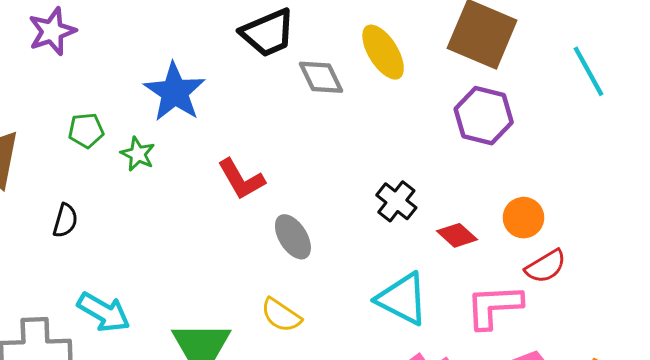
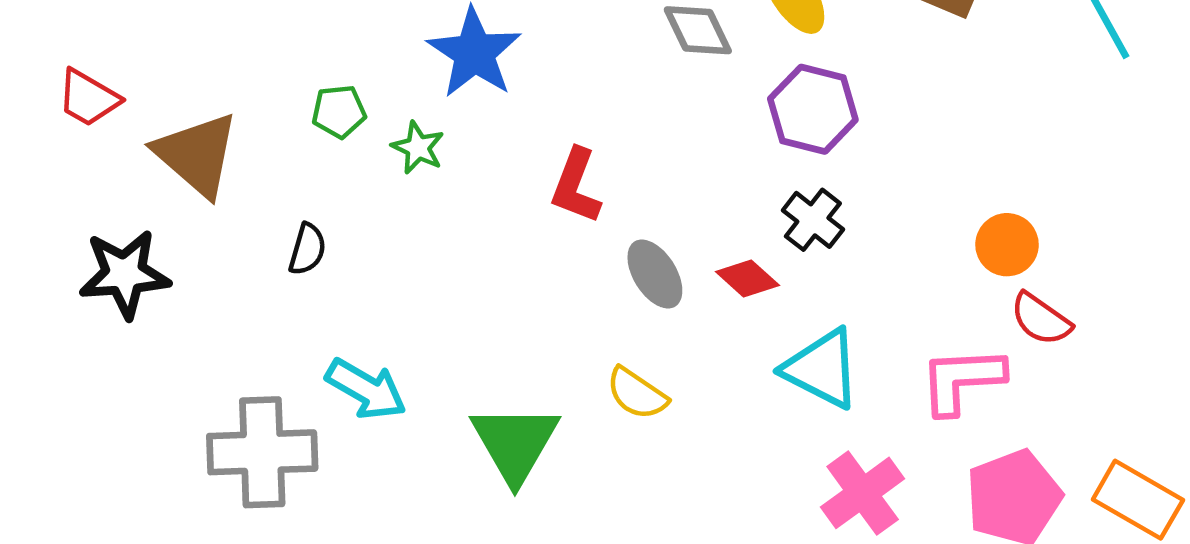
purple hexagon: (484, 116) -> (813, 109), moved
red L-shape: (241, 179) -> (576, 186), turned 51
red diamond: (457, 235) -> (747, 279), moved
red semicircle: (546, 266) -> (1041, 319), turned 66

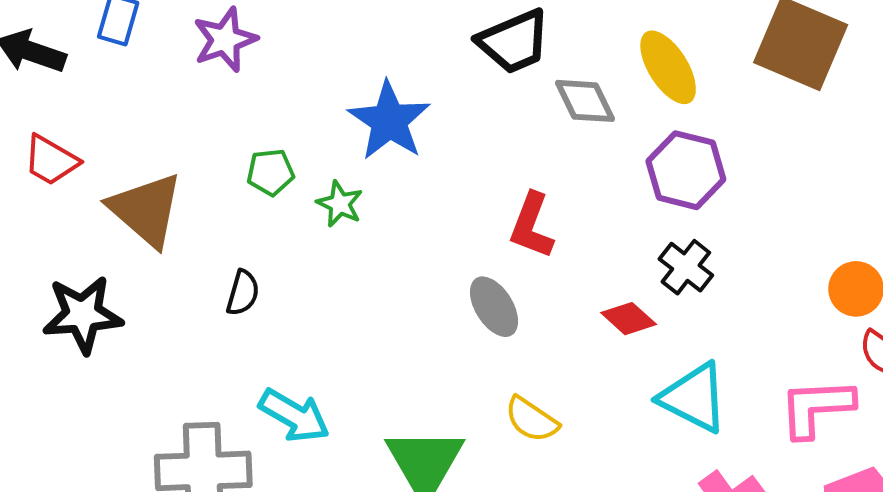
red L-shape: (576, 186) -> (532, 226), moved
gray ellipse: (655, 274) -> (494, 307), moved

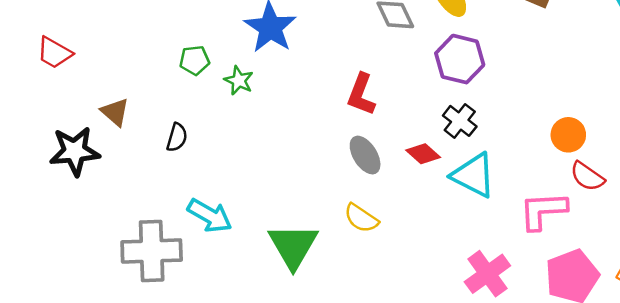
brown triangle: (146, 210) -> (115, 112), moved, size x0.6
gray ellipse: (494, 307) -> (365, 155), moved
cyan triangle: (694, 398) -> (474, 175), moved

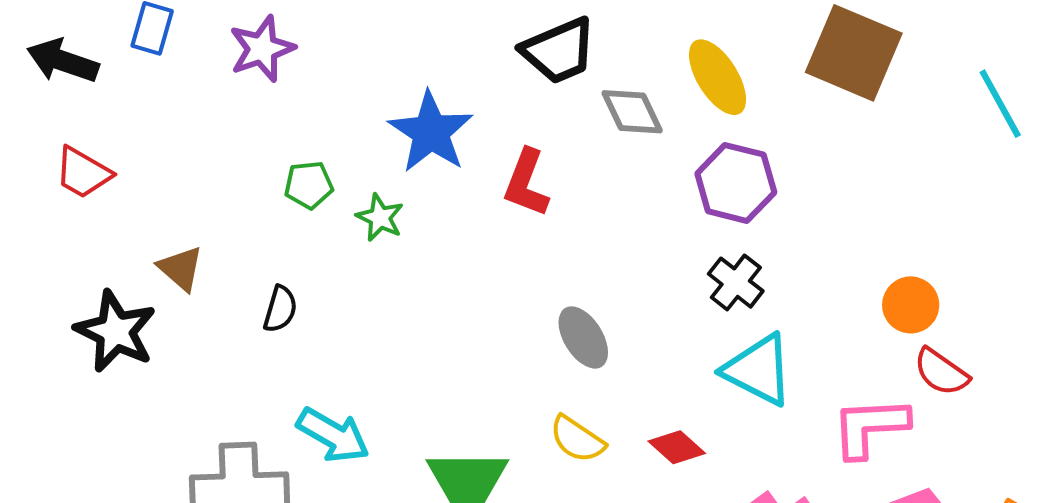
red L-shape: (361, 94) -> (526, 183), moved
black star: (75, 151) -> (116, 331), turned 30
red diamond: (423, 154) -> (677, 447), moved

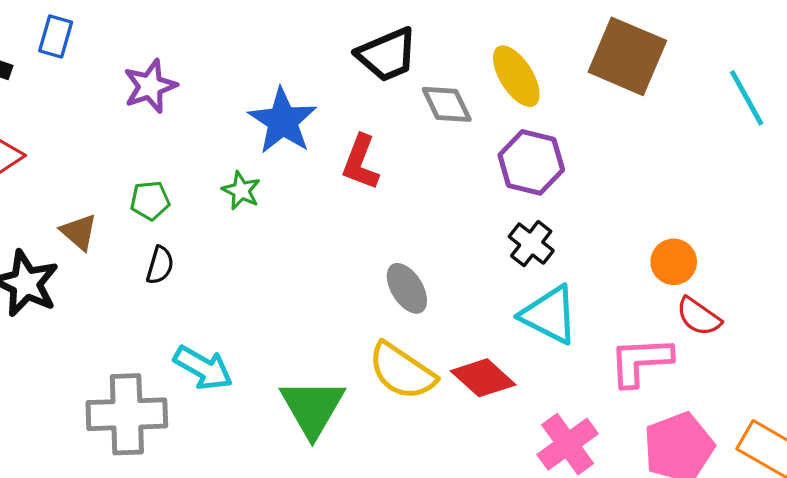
purple star: (262, 49) -> (150, 86), moved
green pentagon: (309, 185) -> (150, 201), moved
yellow semicircle: (577, 439) -> (402, 371), size x1.5
red diamond: (677, 447) -> (483, 378), size x1.4

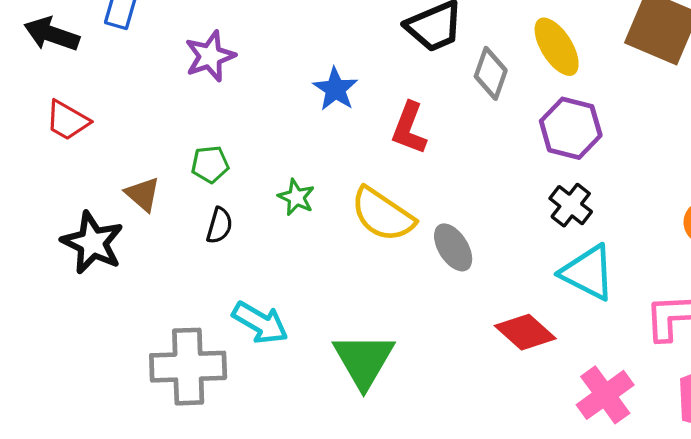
gray diamond: (447, 104) -> (491, 73), turned 45
blue star: (283, 121) -> (335, 89), size x0.7
green star: (241, 191) -> (296, 197), moved
yellow semicircle: (402, 371) -> (383, 214), moved

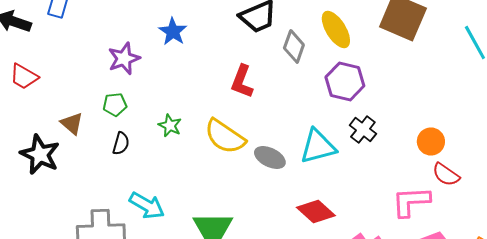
purple star: (210, 56) -> (124, 58), moved
blue star: (335, 89) -> (173, 32), moved
black cross: (571, 205) -> (363, 130), moved
gray ellipse: (453, 247) -> (270, 158), turned -32
cyan triangle: (588, 273) -> (318, 146), moved, turned -42

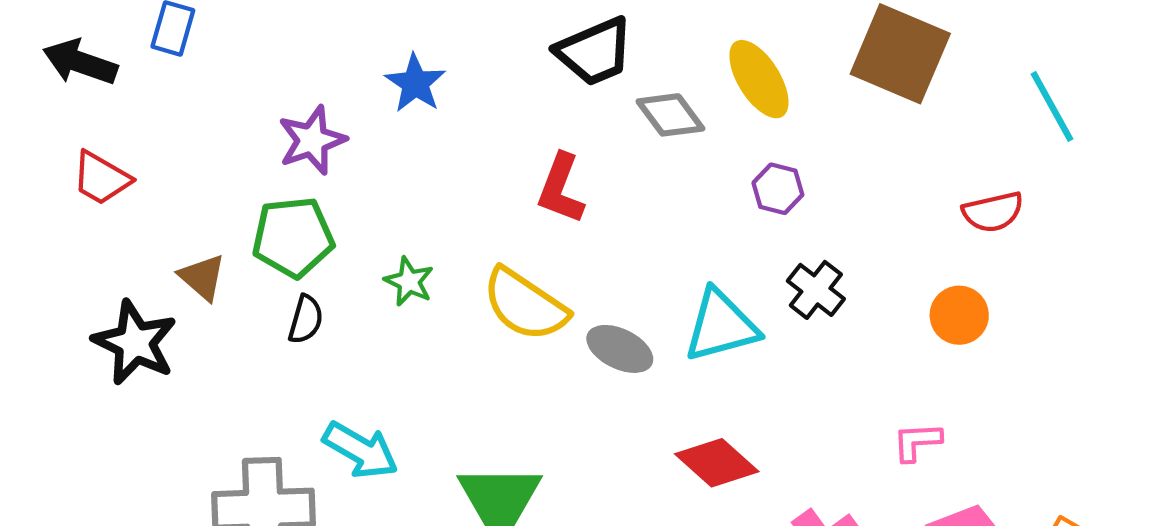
gray diamond: (294, 46) -> (670, 115), turned -56
purple hexagon: (345, 82) -> (778, 189), size x0.6
green pentagon: (115, 104) -> (293, 237), size x1.6
red semicircle: (446, 174) -> (993, 212), moved, turned -48
pink L-shape: (411, 202) -> (917, 442), size x0.6

